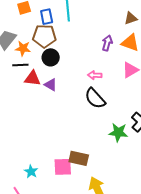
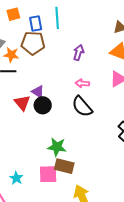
purple arrow: (107, 43) -> (79, 53), moved
black circle: (51, 57) -> (43, 105), moved
red triangle: (32, 78) -> (22, 103), moved, turned 42
green star: (118, 132) -> (57, 147), moved

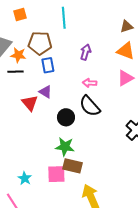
blue rectangle: (36, 24) -> (48, 65), moved
black circle: (43, 105) -> (66, 117), moved

